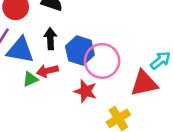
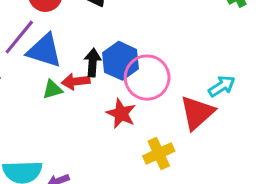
black arrow: (50, 39) -> (93, 63), moved
red triangle: (144, 83) -> (197, 113), turned -36

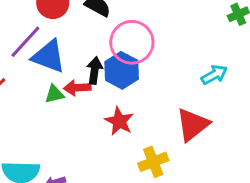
pink circle: (147, 78) -> (132, 42), moved
cyan arrow: (222, 86) -> (214, 75), moved

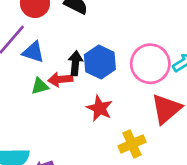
pink circle: (132, 42) -> (150, 64), moved
blue triangle: (49, 56) -> (33, 52), size x0.7

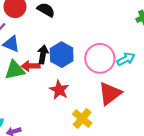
green triangle: (40, 86) -> (15, 70), size x1.5
yellow cross: (132, 144) -> (82, 119), turned -30

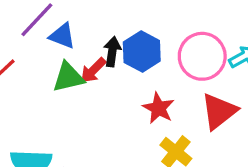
red arrow: (31, 66) -> (93, 70), turned -42
red star: (59, 90) -> (158, 108), moved

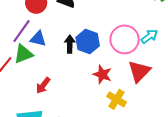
red arrow: (93, 70) -> (43, 85), moved
green triangle: (68, 77) -> (23, 54), moved

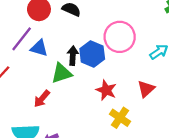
pink circle: (125, 39) -> (120, 37), moved
green triangle: (23, 54) -> (61, 73), moved
red triangle: (139, 71) -> (146, 89), size x0.7

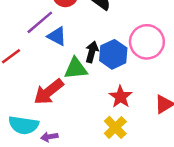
red arrow: (42, 99) -> (49, 92), size x1.5
yellow cross: (120, 118) -> (115, 127), moved

